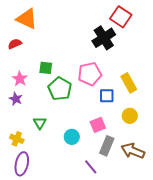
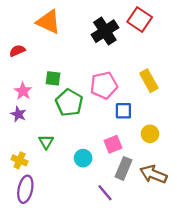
orange triangle: (27, 19) -> (48, 22), moved
black cross: (104, 38) -> (105, 31), moved
yellow rectangle: (129, 83) -> (149, 81), moved

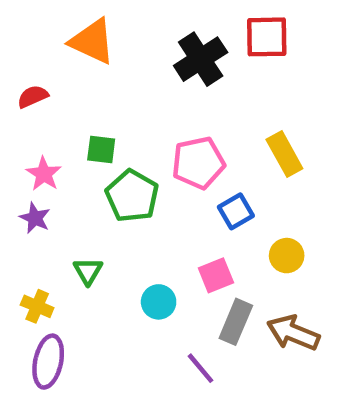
red square: (140, 20) -> (267, 37), turned -35
blue square: (123, 111) -> (236, 211), turned -30

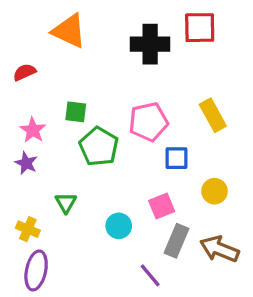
black cross: (201, 59) -> (150, 44), turned 33
blue square: (236, 211) -> (177, 158), turned 30

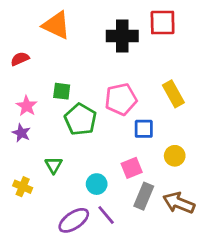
purple ellipse: (36, 270) -> (74, 220), moved, turned 44
purple line: (150, 275) -> (106, 215), moved

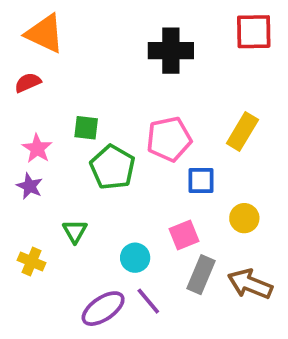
red square: (163, 23) -> (254, 32), moved
orange triangle: (56, 25) -> (45, 34), moved
yellow rectangle: (173, 94) -> (242, 132), turned 60

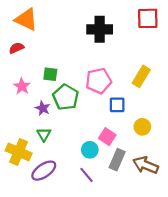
purple star: (30, 186) -> (43, 108), moved
pink square: (184, 235) -> (107, 137), turned -35
cyan circle: (135, 258) -> (90, 150), moved
yellow cross: (32, 261) -> (19, 152), size x1.6
purple ellipse: (103, 309) -> (44, 171), moved

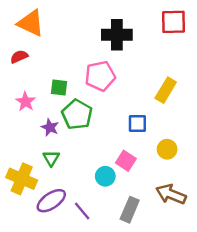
pink pentagon: (99, 81) -> (100, 76), moved
gray rectangle: (117, 160) -> (130, 210), moved
purple line: (86, 175) -> (82, 211), moved

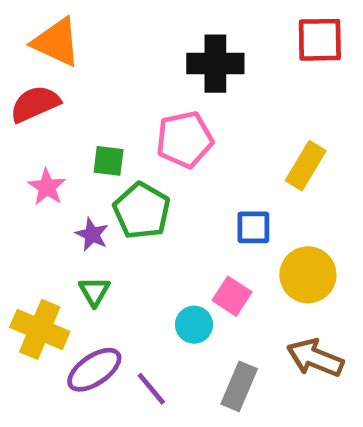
red semicircle: (19, 57) -> (35, 104), size x1.5
yellow circle: (167, 149) -> (308, 275), size x1.5

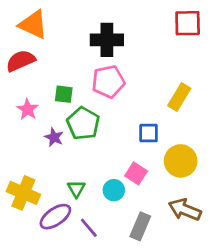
black cross: (215, 64) -> (107, 40), moved
green triangle: (94, 291) -> (76, 189), moved

